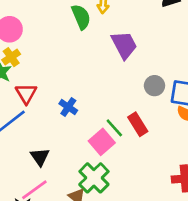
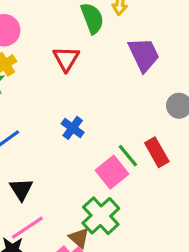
red triangle: (26, 93) -> (66, 59), moved
black triangle: (40, 157) -> (21, 189), moved

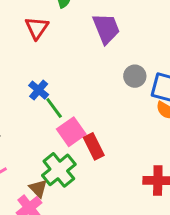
red rectangle: (157, 152) -> (94, 146), moved
green line: (128, 156) -> (54, 108), moved

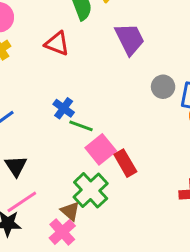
red triangle: (37, 28) -> (57, 44), turned -40
green line: (54, 108) -> (81, 126), turned -30

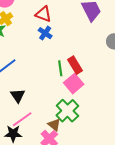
blue cross: (64, 108) -> (45, 33), moved
green line: (81, 126) -> (60, 68), turned 63
red rectangle: (125, 163) -> (75, 65), moved

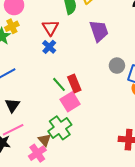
red triangle: (43, 14) -> (50, 28), turned 30
green line: (60, 68) -> (59, 84), turned -42

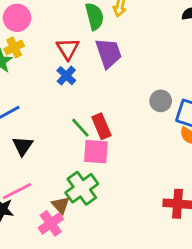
purple trapezoid: (99, 31) -> (109, 53), moved
pink square: (70, 102) -> (96, 152), turned 36
black triangle: (12, 105) -> (23, 146), moved

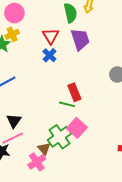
green line: (80, 128) -> (67, 104), moved, turned -35
black triangle: (23, 146) -> (14, 121), moved
pink square: (96, 152) -> (77, 128), moved, turned 36

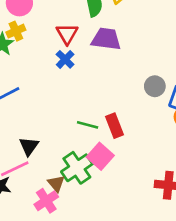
purple trapezoid: (80, 39) -> (106, 39), turned -65
red rectangle: (74, 92) -> (115, 126), moved
black triangle: (14, 121) -> (29, 146), moved

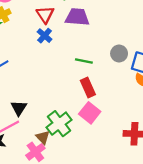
green line: (88, 125) -> (84, 61), moved
pink square: (100, 156) -> (90, 113), moved

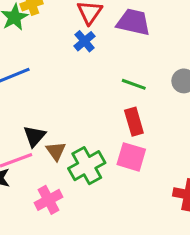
pink square: (90, 113) -> (131, 157), turned -30
brown triangle: (43, 137) -> (56, 151), moved

